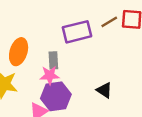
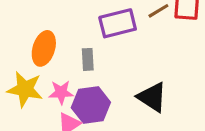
pink star: (50, 75) -> (61, 92), moved
black triangle: (104, 90) -> (152, 97), size x1.5

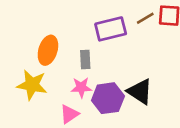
pink star: (61, 92) -> (81, 88), moved
purple hexagon: (91, 105) -> (108, 98), moved

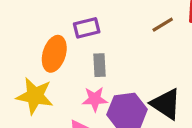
brown line: (145, 18) -> (163, 25), moved
purple rectangle: (111, 29) -> (87, 28), moved, size x0.7

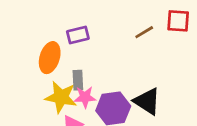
gray rectangle: (100, 65) -> (78, 80), moved
yellow star: (35, 96) -> (61, 97), moved

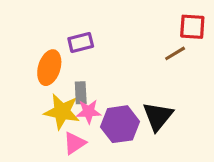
brown line: (144, 32) -> (175, 53), moved
black triangle: (147, 101) -> (158, 116), turned 36

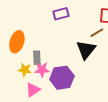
purple rectangle: (81, 42) -> (61, 14), moved
yellow star: (62, 112) -> (25, 70), size x0.6
black triangle: (158, 116) -> (86, 50), moved

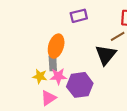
orange ellipse: (17, 42) -> (56, 46), moved

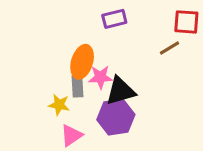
black triangle: (106, 55) -> (120, 91), moved, turned 35
pink star: (58, 76) -> (100, 77), moved

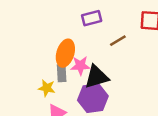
brown line: (170, 48) -> (118, 41), moved

